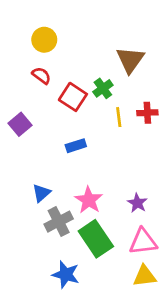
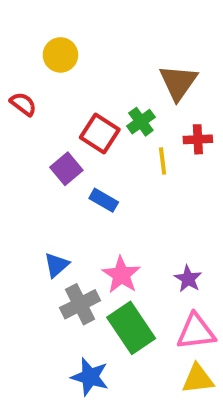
red semicircle: (41, 76) -> (23, 104), moved
red cross: (147, 113) -> (198, 139), moved
purple square: (20, 124) -> (66, 169), moved
blue rectangle: (76, 146) -> (104, 200), turned 48

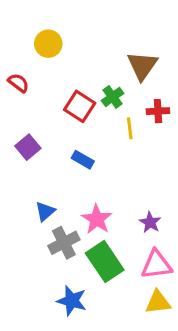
purple square: (66, 169) -> (28, 147), moved

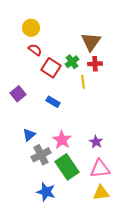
red semicircle: (18, 83) -> (35, 50), moved
red cross: (158, 111) -> (95, 64), moved

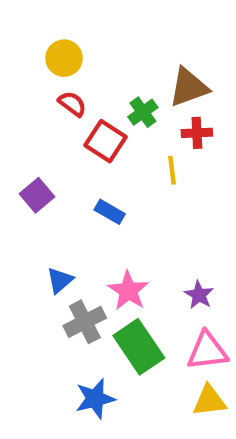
brown triangle: (91, 42) -> (189, 87), turned 35
green cross: (72, 62) -> (143, 112), moved
blue star: (46, 192) -> (95, 399), turned -30

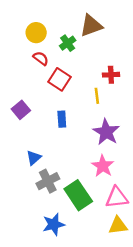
brown triangle: (189, 87) -> (91, 26), moved
green cross: (143, 112) -> (68, 43), moved
blue rectangle: (110, 212) -> (62, 119), turned 56
pink star: (128, 291) -> (103, 166), moved
purple star: (199, 295) -> (106, 132), moved, size x1.6

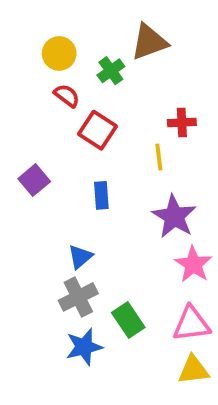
blue triangle: (34, 158) -> (80, 257), moved
pink star: (103, 166) -> (193, 264), moved
green rectangle: (78, 195) -> (128, 320), size x0.7
blue star: (54, 224) -> (84, 347), moved

